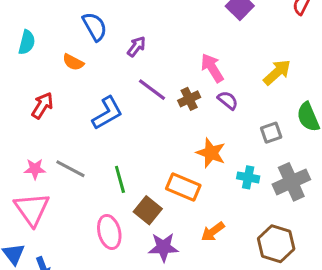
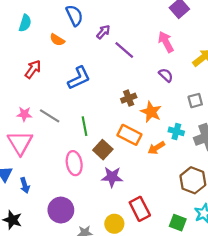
pink arrow: (212, 68) -> (166, 42), moved
purple line: (152, 90) -> (124, 50), moved
brown cross: (189, 99) -> (129, 98), moved
orange arrow: (213, 232) -> (156, 148), moved

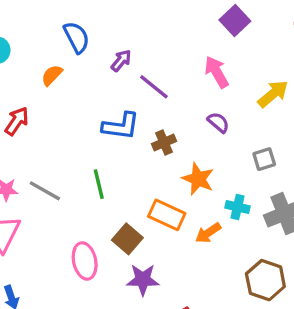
orange semicircle: (57, 40) -> (52, 75), turned 104
blue L-shape: (79, 78) -> (121, 126), moved, turned 35
brown cross: (129, 98) -> (164, 143), moved
green line: (85, 126) -> (99, 184), moved

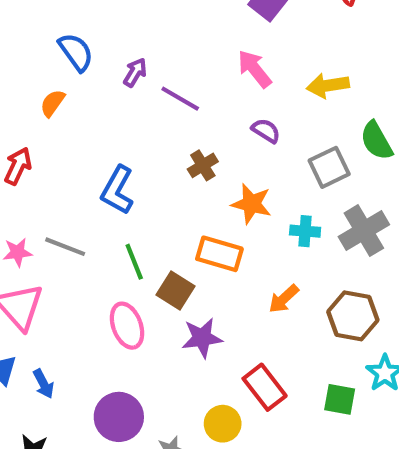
yellow arrow: (273, 94) -> (328, 86), turned -140
blue L-shape: (121, 126) -> (117, 190), moved, turned 120
gray square: (264, 159) -> (329, 167), size x1.4
green line: (99, 184) -> (134, 262), moved
orange arrow: (208, 233) -> (284, 299), moved

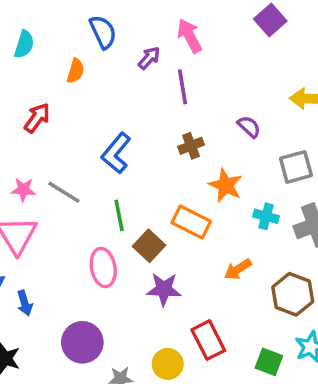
pink arrow: (254, 69) -> (189, 36), moved
purple line: (180, 99) -> (183, 87), turned 40
orange semicircle: (53, 103) -> (76, 71), turned 150

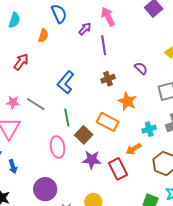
cyan cross: (266, 216) -> (149, 129), moved, turned -32
red rectangle: (208, 340) -> (118, 169), moved

